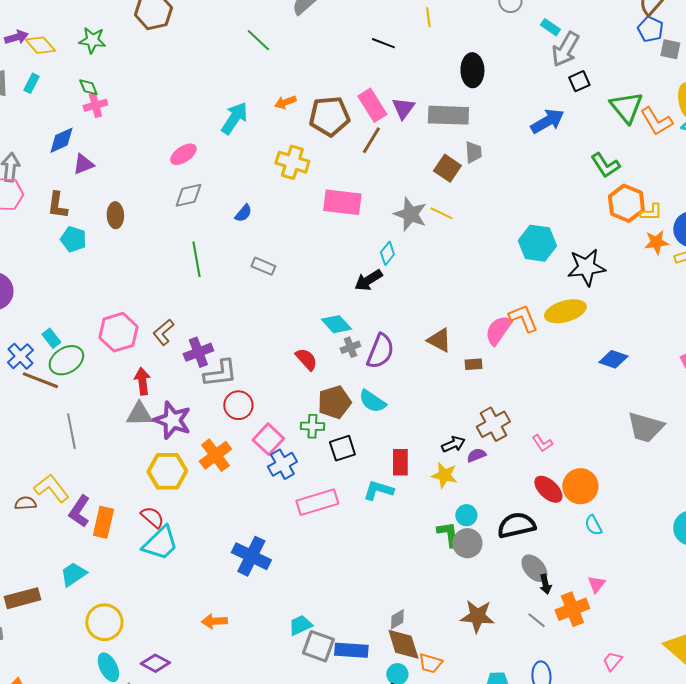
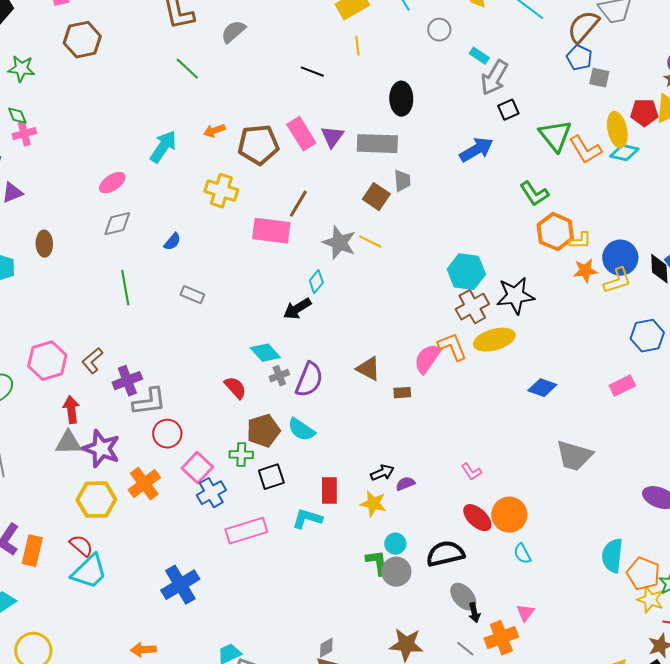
brown line: (371, 140) -> (298, 204), moved
brown cross: (493, 424) -> (472, 307), moved
blue cross: (251, 556) -> (180, 585), turned 33

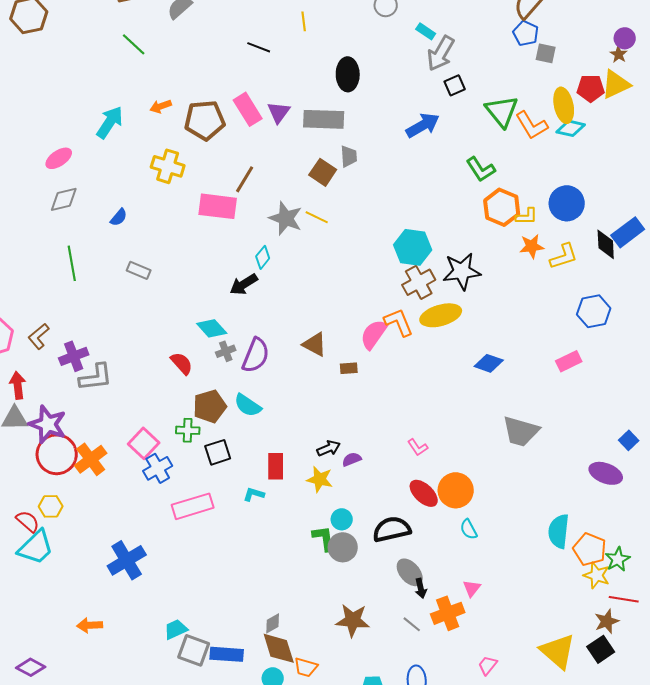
blue circle: (620, 258) -> (567, 203), moved
red circle: (167, 434) -> (57, 454), moved, size x1.4
yellow hexagon: (96, 500) -> (51, 506), moved, size x0.6
cyan L-shape: (307, 519) -> (254, 494), size x0.7

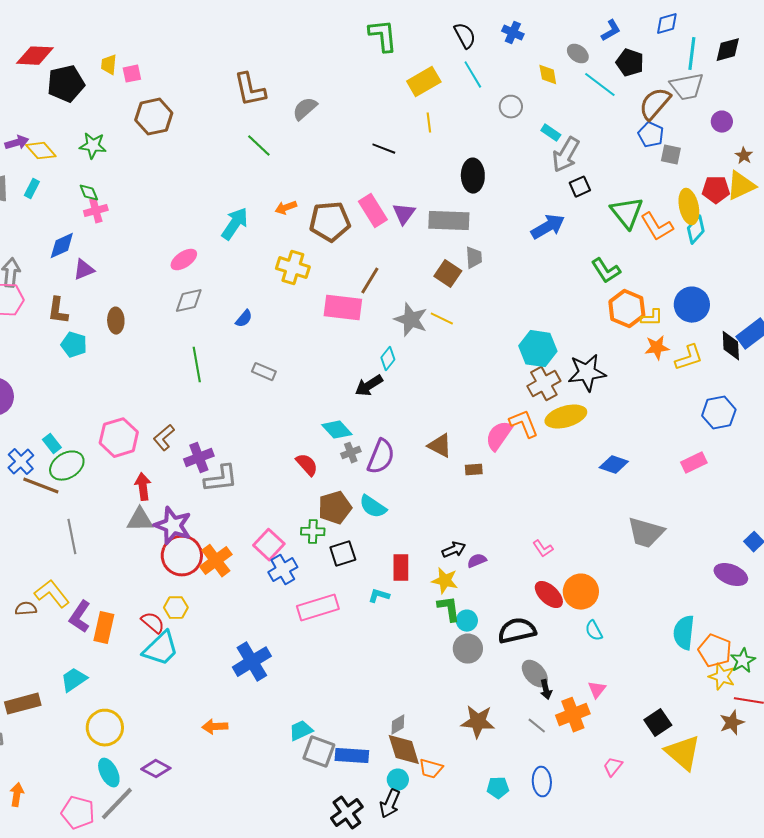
purple circle: (625, 38) -> (722, 122), moved
cyan diamond: (571, 128) -> (696, 230), turned -60
green L-shape: (324, 538) -> (449, 609), moved
black square: (601, 649) -> (658, 723), moved

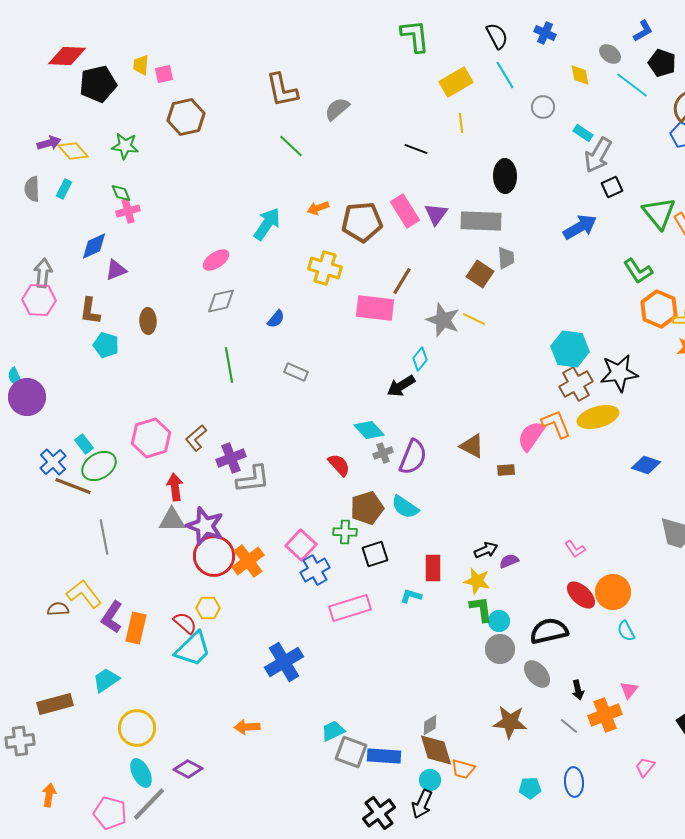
gray ellipse: (535, 674) -> (537, 674), moved

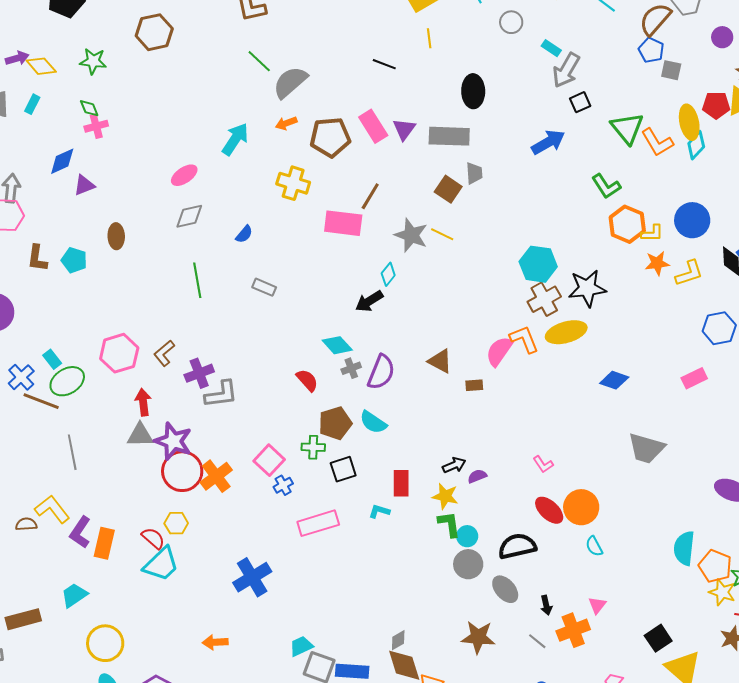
gray semicircle: (337, 109) -> (290, 82), moved, size x1.4
brown L-shape: (90, 311) -> (37, 258), moved
blue cross: (315, 570) -> (283, 485), size x0.7

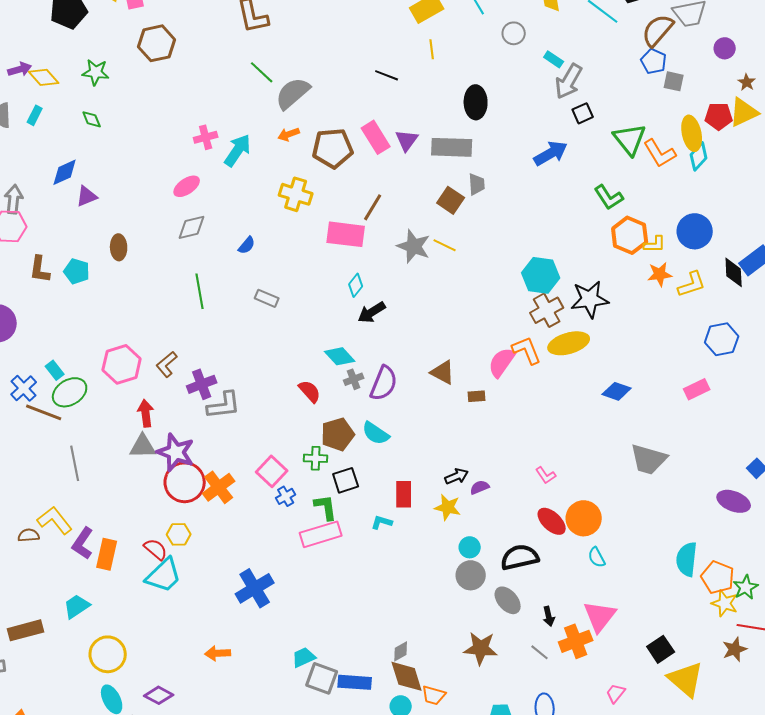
pink cross: (96, 126) -> (206, 137), moved
cyan diamond: (388, 274) -> (356, 285), moved
green L-shape: (449, 524) -> (326, 507), moved
pink triangle: (597, 605) -> (600, 616), size x1.8

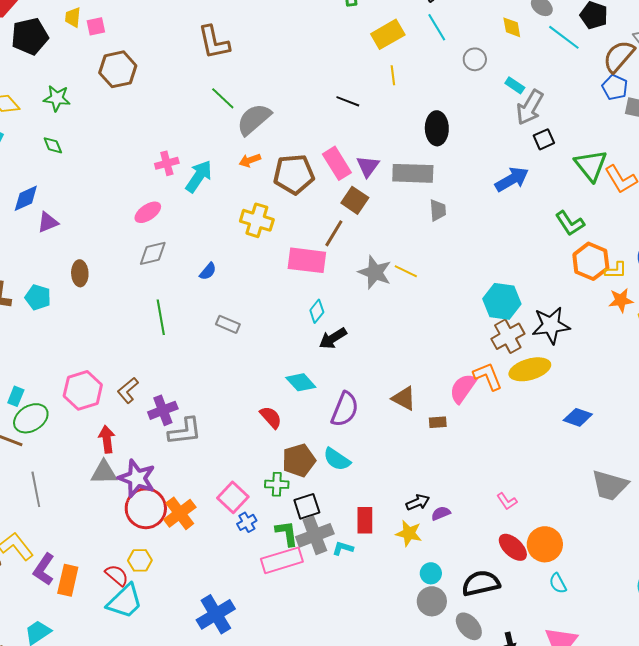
brown square: (451, 200) -> (355, 200), moved
cyan rectangle: (55, 370) -> (16, 396), turned 60
gray cross: (354, 379) -> (315, 535), moved, size x1.8

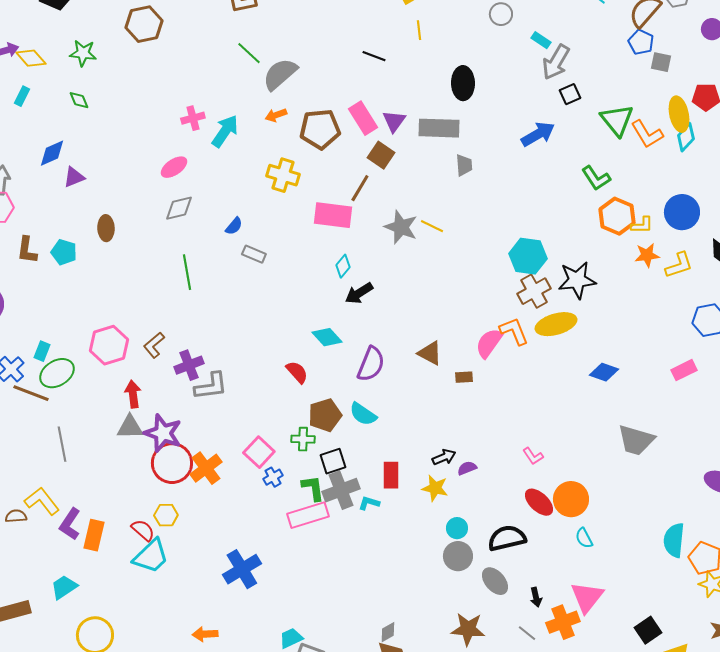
gray rectangle: (228, 324) -> (254, 254), moved

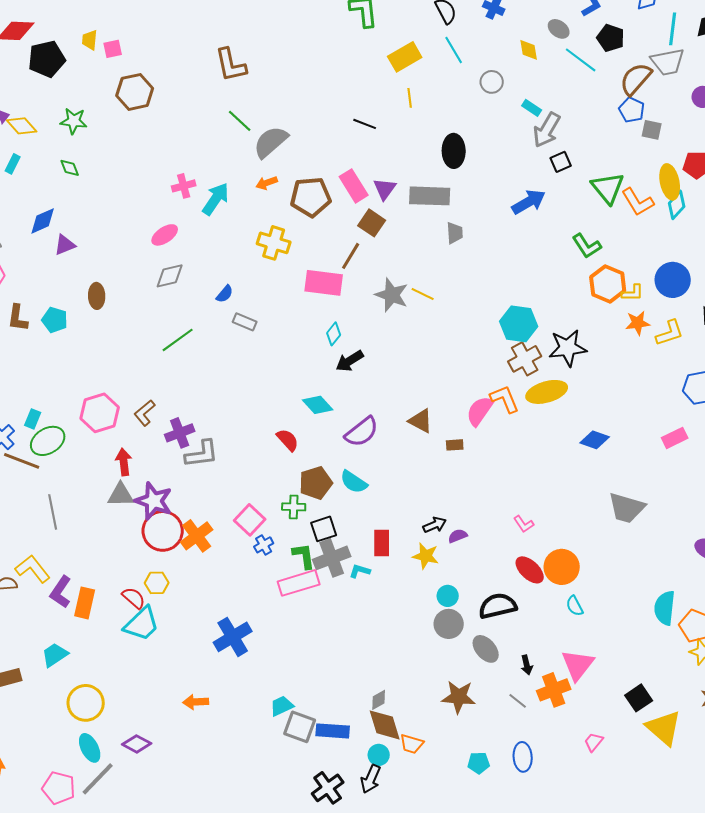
green line: (187, 272) -> (178, 340), turned 64
purple semicircle: (371, 364) -> (362, 432), turned 30

